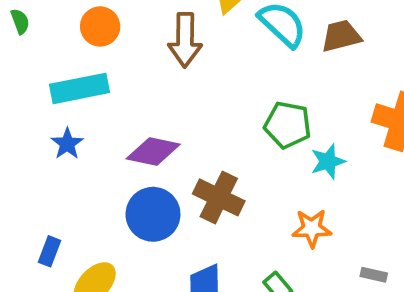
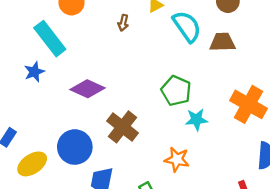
brown arrow: (185, 40) -> (123, 23), size x0.5
cyan rectangle: (80, 88) -> (50, 39), turned 51
blue circle: (153, 214) -> (75, 147), moved

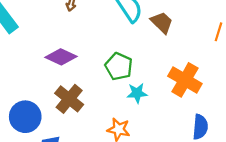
brown trapezoid: (222, 42) -> (162, 22), turned 45
purple diamond: (87, 89) -> (61, 57), moved

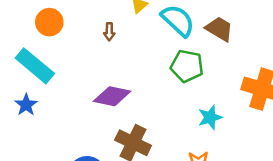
green pentagon: (119, 66) -> (187, 66), moved

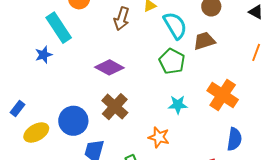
brown trapezoid: (219, 29) -> (204, 41), turned -65
brown arrow: (109, 32) -> (122, 19), size x1.6

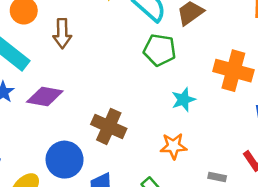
brown arrow: (122, 19) -> (62, 33), moved
purple diamond: (109, 67) -> (45, 96), moved

